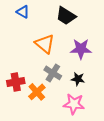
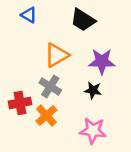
orange triangle: (45, 44) -> (57, 55), turned 50
gray cross: (53, 73) -> (50, 87), moved
black star: (78, 79) -> (93, 90), moved

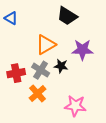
blue triangle: (29, 15) -> (11, 18), moved
black star: (93, 90) -> (61, 66), moved
red cross: (20, 103) -> (16, 73), moved

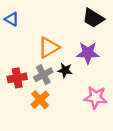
black trapezoid: (67, 16) -> (93, 18), moved
gray cross: (41, 70) -> (43, 75), turned 30
pink star: (75, 106) -> (95, 97), moved

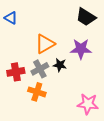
pink star: (95, 97) -> (88, 104), moved
orange cross: (40, 100) -> (37, 92), turned -30

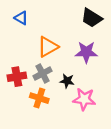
blue triangle: (11, 18) -> (21, 18), moved
black star: (60, 65) -> (67, 81), moved
pink star: (88, 104) -> (84, 99), moved

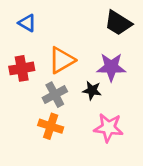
red cross: (17, 77) -> (22, 68), moved
black star: (67, 81) -> (92, 90), moved

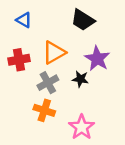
black trapezoid: (118, 23) -> (83, 20), moved
purple star: (111, 67) -> (97, 59), turned 30
pink star: (108, 128) -> (82, 127), moved, turned 30

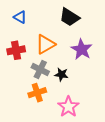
black star: (80, 79) -> (61, 75), moved
gray cross: (48, 83) -> (40, 69), turned -36
orange cross: (44, 110) -> (37, 93), turned -36

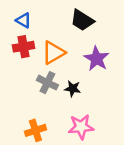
red cross: (16, 50) -> (24, 47), moved
orange cross: (37, 93) -> (35, 130), moved
pink star: (68, 107) -> (81, 127), turned 30

